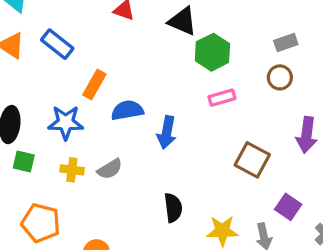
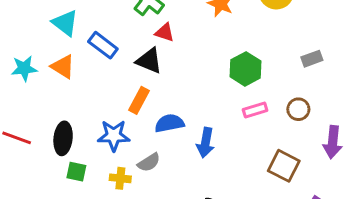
black triangle: (182, 21) -> (149, 61), moved
blue rectangle: (57, 44) -> (103, 45), moved
brown circle: (280, 77) -> (298, 109), moved
gray semicircle: (110, 169) -> (149, 162), moved

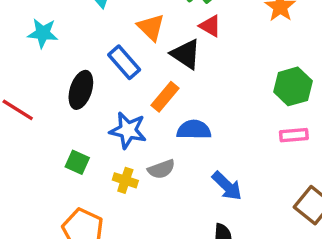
blue rectangle: (103, 45) -> (124, 62), moved
orange triangle: (63, 67) -> (151, 27), moved
black ellipse: (63, 138) -> (81, 90), moved
blue arrow: (206, 143) -> (227, 186), moved, turned -68

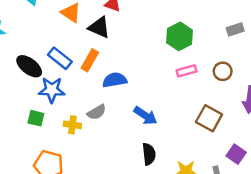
blue rectangle: (124, 62) -> (60, 58), moved
black ellipse: (81, 90) -> (29, 66), turned -60
blue star: (128, 130) -> (52, 90), moved

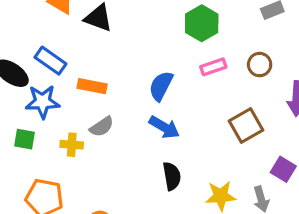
orange rectangle: (90, 60) -> (92, 86), moved, turned 75
blue semicircle: (115, 80) -> (161, 86), moved, turned -50
brown square: (209, 118) -> (246, 126), turned 35

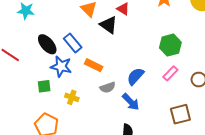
pink rectangle: (213, 67) -> (170, 73), turned -42
gray semicircle: (102, 127) -> (108, 87), moved
green square: (25, 139) -> (44, 86), turned -32

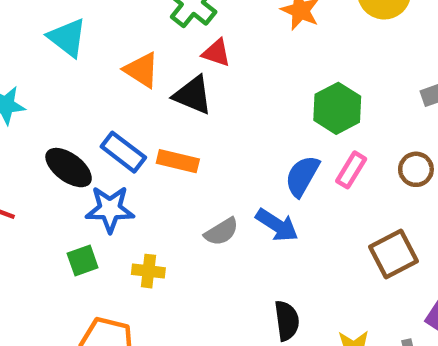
orange rectangle: (94, 65) -> (178, 161), moved
blue semicircle: (135, 76) -> (302, 176), moved
blue arrow: (131, 102) -> (277, 225), moved

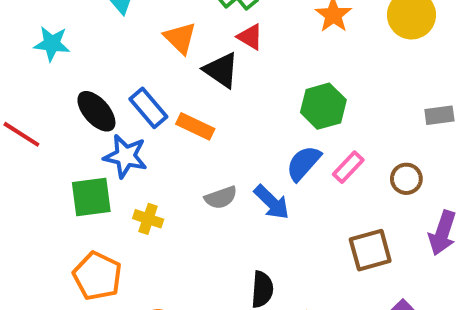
green hexagon: (337, 108) -> (323, 106), moved
green square: (83, 261) -> (91, 197), size x1.5

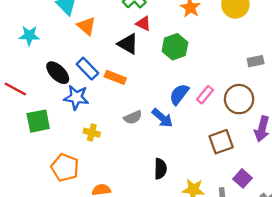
orange triangle: (180, 38) -> (87, 26), moved
green hexagon: (323, 106) -> (175, 47), moved
brown circle: (406, 179) -> (239, 99), size x1.6
green square: (91, 197) -> (38, 121), moved

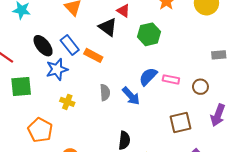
pink rectangle: (205, 95) -> (171, 79), turned 56
blue star: (76, 97) -> (57, 69), turned -30
brown circle: (239, 99) -> (200, 87), size x0.6
gray semicircle: (133, 117) -> (105, 92), turned -77

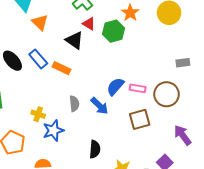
green hexagon: (149, 34) -> (113, 31), moved
blue star: (57, 69) -> (53, 130), moved
brown circle: (200, 87) -> (167, 94), size x1.6
purple arrow: (218, 115) -> (183, 135), moved, turned 125
brown square: (180, 123) -> (140, 119), moved

